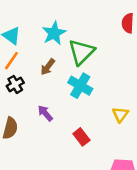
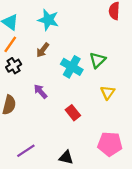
cyan star: (54, 33) -> (48, 20), turned -30
green triangle: (81, 52) -> (98, 60), moved, size x0.7

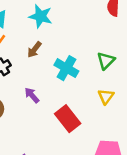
green triangle: (98, 60) -> (106, 61), moved
red rectangle: (73, 113) -> (68, 119), size x1.5

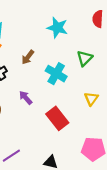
cyan star: (41, 16) -> (57, 28), moved
green triangle: (106, 61) -> (85, 58), moved

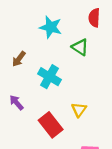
green triangle: (85, 58) -> (80, 47), moved, turned -42
yellow triangle: (91, 99) -> (79, 110), moved

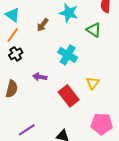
brown arrow: (19, 59) -> (43, 25), moved
purple arrow: (16, 103) -> (40, 77), turned -40

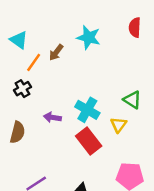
green triangle: (94, 30) -> (132, 100), moved
orange line: (13, 35) -> (34, 62), moved
cyan cross: (68, 55) -> (87, 110), moved

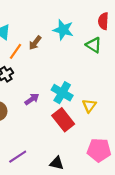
green triangle: (132, 100) -> (94, 45), moved
purple arrow: (52, 117) -> (32, 99), turned 136

